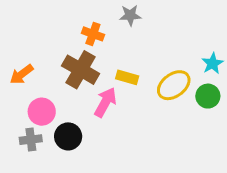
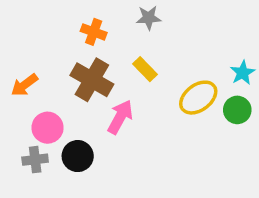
orange cross: (93, 34) -> (94, 32), moved
yellow rectangle: (127, 77) -> (145, 69), moved, turned 30

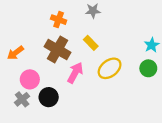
yellow ellipse: (198, 98) -> (110, 68), moved
gray cross: (35, 160) -> (22, 99), turned -32

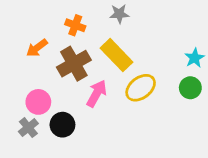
yellow rectangle: (91, 43) -> (116, 55), size x1.6
brown cross: (57, 49) -> (74, 64), turned 30
orange arrow: (15, 53) -> (37, 48), moved

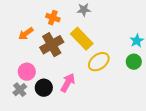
pink arrow: (97, 93) -> (68, 83), moved

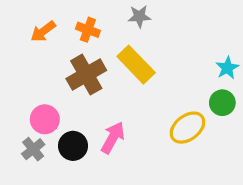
orange arrow: (26, 34) -> (43, 31), moved
yellow ellipse: (99, 62) -> (187, 128), moved

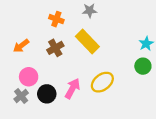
orange arrow: (43, 31) -> (21, 46), moved
brown cross: (86, 75) -> (55, 48), size x0.7
yellow ellipse: (187, 128) -> (102, 82), moved

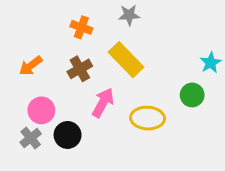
green circle: (143, 66) -> (192, 95), moved
yellow ellipse: (102, 82) -> (148, 118), turned 40
pink arrow: (72, 89) -> (103, 103), moved

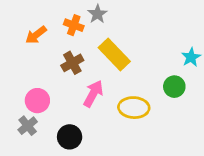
gray star: (129, 15) -> (97, 14), moved, turned -30
orange arrow: (31, 66) -> (36, 35), moved
black circle: (68, 135) -> (70, 137), moved

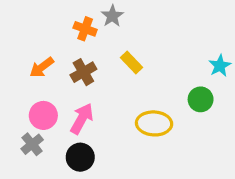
orange arrow: (36, 35) -> (42, 67), moved
yellow rectangle: (114, 54) -> (132, 62), size x0.6
pink arrow: (93, 94) -> (82, 119), moved

